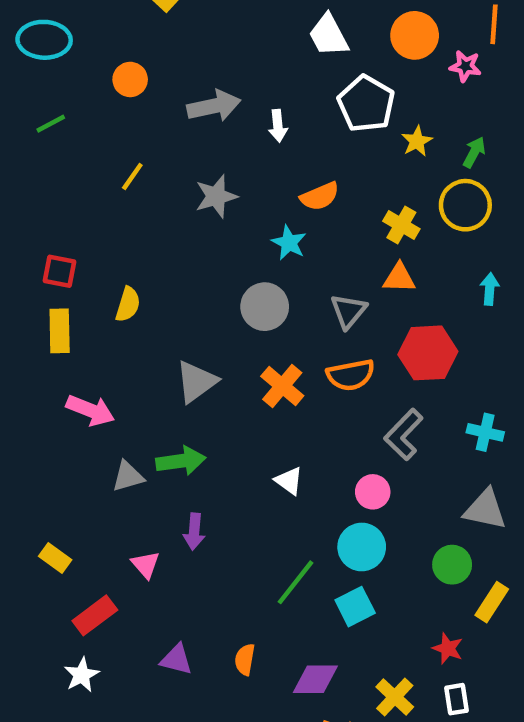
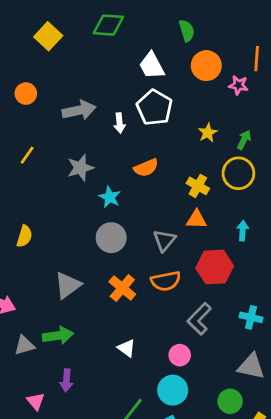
white pentagon: (366, 104) -> (155, 108), moved
cyan star: (289, 243) -> (110, 197), moved
cyan arrow: (490, 289) -> (243, 231), moved

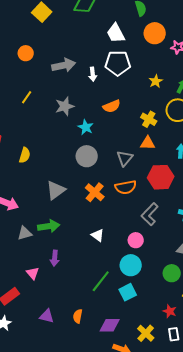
white pentagon: (155, 108) -> (118, 63), turned -30

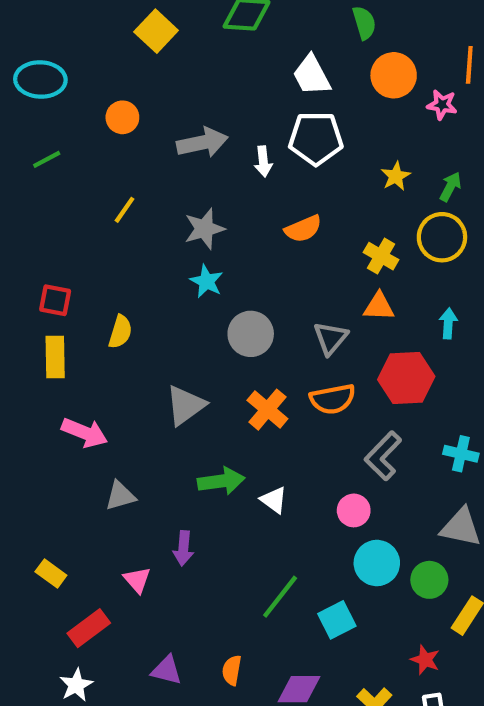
cyan star: (86, 127) -> (207, 281), moved
green arrow: (49, 226) -> (221, 481), moved
cyan circle: (131, 265) -> (377, 563), moved

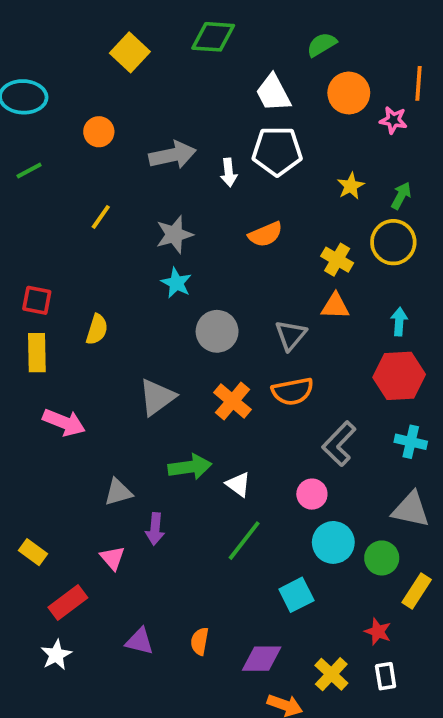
green semicircle: (364, 23) -> (322, 45), turned -104
red hexagon: (406, 378) -> (399, 376), moved
gray triangle: (120, 496) -> (118, 492), moved
green line: (280, 597) -> (244, 541), moved

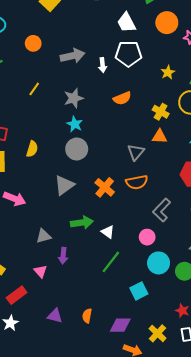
gray circle: (217, 331) -> (77, 149), moved

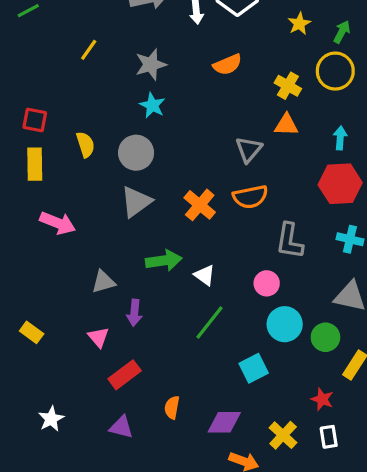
yellow semicircle: (32, 149) -> (85, 145), turned -35
gray circle: (77, 149) -> (136, 153), moved
gray L-shape: (162, 210) -> (290, 241), turned -35
red rectangle: (17, 295) -> (125, 375), moved
purple triangle: (55, 316) -> (121, 427), moved

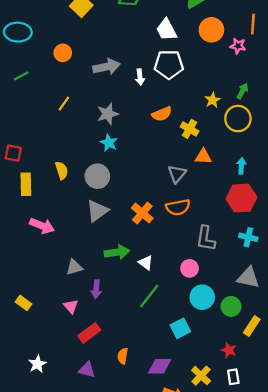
yellow star: (299, 24) -> (213, 100), moved
yellow cross: (288, 86) -> (190, 129), moved
red square: (35, 120) -> (13, 153), moved

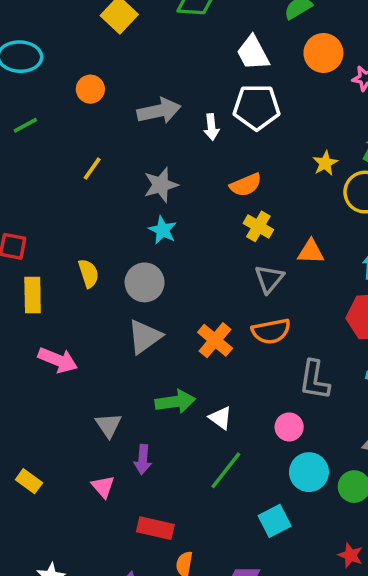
yellow cross: (190, 129) -> (258, 226), moved
gray triangle: (74, 267) -> (108, 425), turned -48
red rectangle: (89, 333) -> (155, 528), moved, turned 50

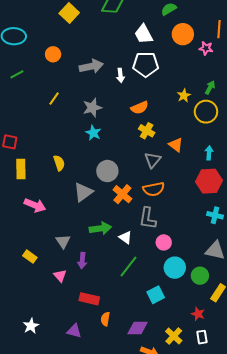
orange triangle: (311, 252) -> (176, 145), turned 35
yellow semicircle: (89, 273) -> (59, 163), moved
gray circle: (145, 282) -> (107, 171), moved
gray L-shape: (314, 380) -> (148, 218), moved
yellow rectangle: (29, 481) -> (30, 257), moved

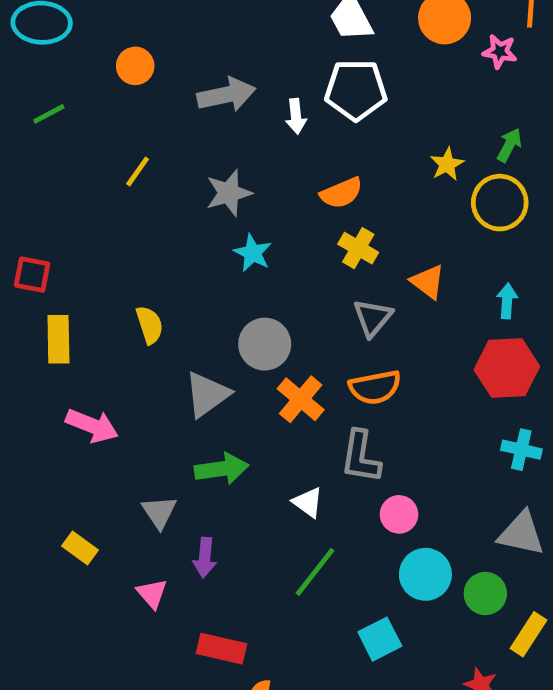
cyan star: (93, 133) -> (253, 253), moved
green arrow: (100, 228) -> (222, 469), moved

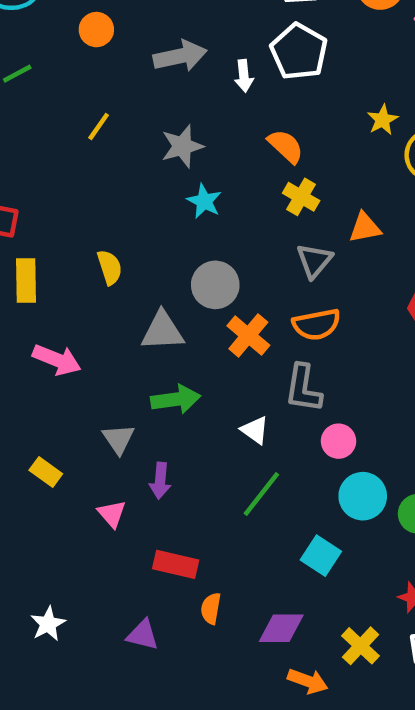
white pentagon: (356, 90) -> (299, 52), turned 30
orange semicircle: (341, 193) -> (286, 146), turned -114
orange triangle: (428, 282) -> (365, 228), turned -48
gray triangle: (207, 394) -> (162, 331), turned 33
cyan square: (380, 639) -> (321, 556), turned -30

